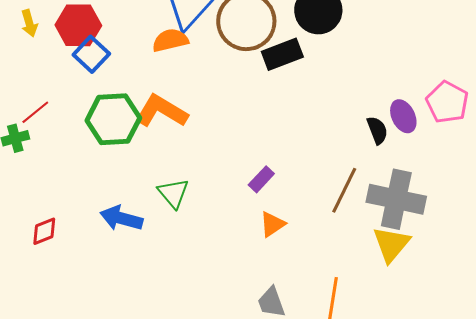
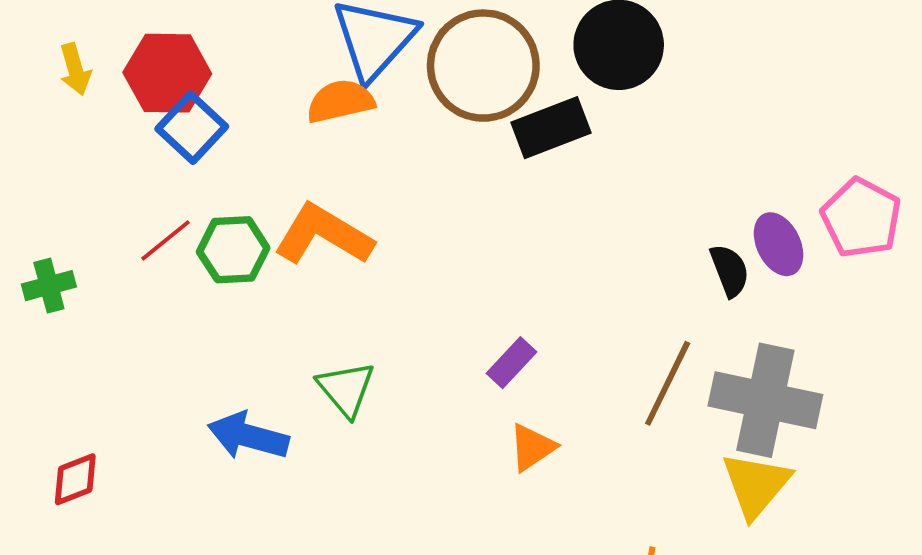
red line: (35, 112) -> (165, 240), moved
green hexagon: (113, 119) -> (233, 250), size x0.7
red diamond: (44, 231) -> (75, 479), moved

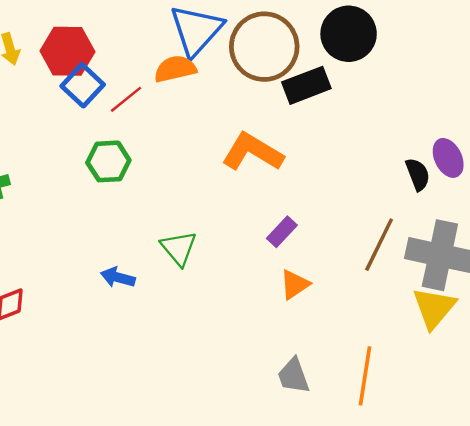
orange L-shape: (323, 235) -> (253, 152), moved
red line: (165, 240) -> (126, 99), moved
blue arrow: (248, 436) -> (118, 277), size x0.7

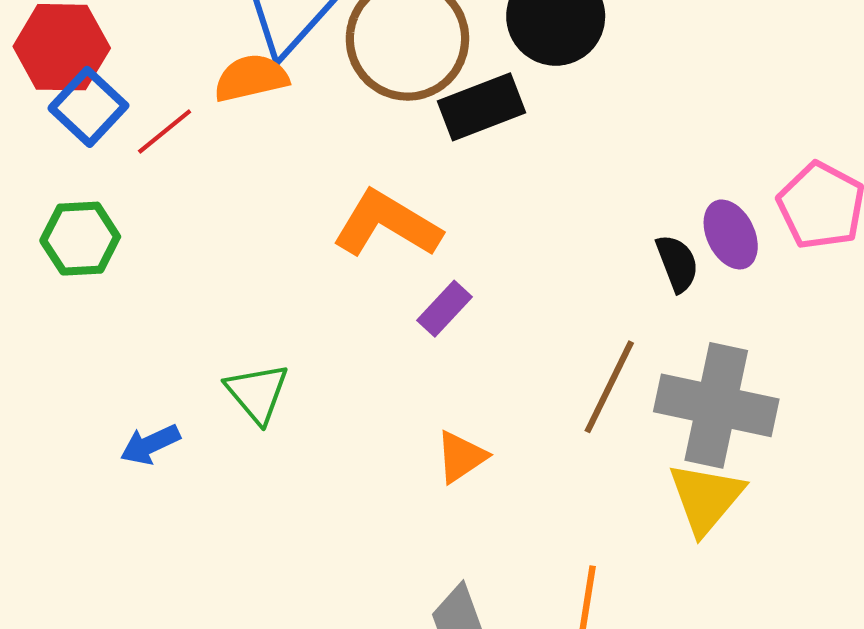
green hexagon: (108, 161) -> (80, 239), moved
purple rectangle: (282, 232) -> (445, 309), moved
blue arrow: (118, 277) -> (150, 444), turned -40

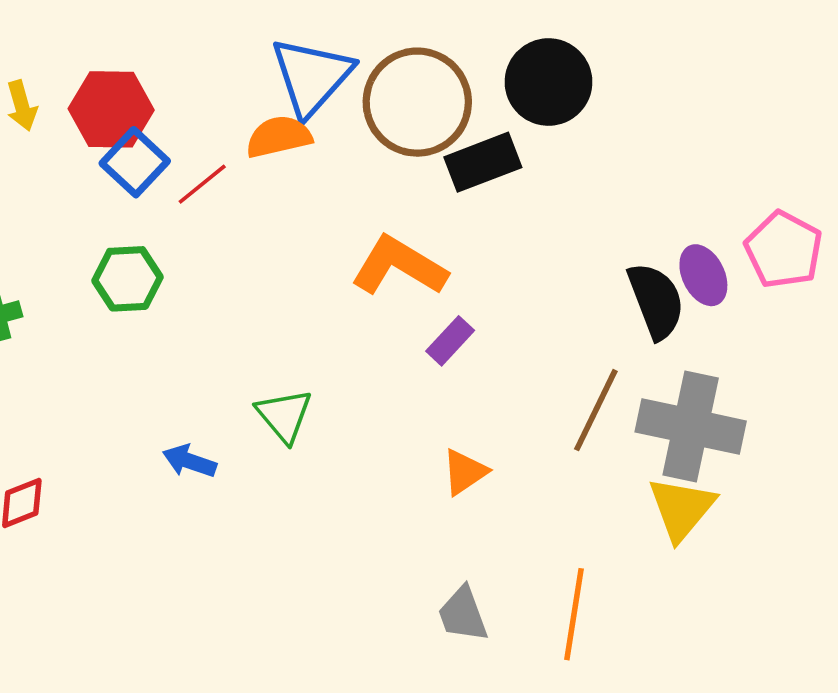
black semicircle: (677, 263) -> (656, 301), size x1.5
blue arrow: (150, 444) -> (189, 461), turned 44

